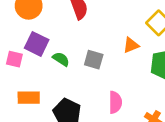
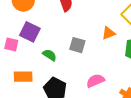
green semicircle: (61, 59) -> (50, 55), moved
pink semicircle: (115, 102) -> (95, 81), turned -114

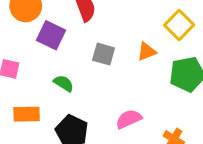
purple square: (30, 32) -> (51, 35), moved
gray square: (77, 45) -> (104, 54), moved

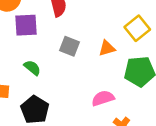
purple square: (51, 35) -> (26, 25), turned -35
pink semicircle: (129, 119) -> (103, 98), moved

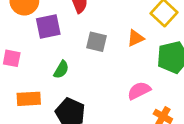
green semicircle: (32, 68) -> (61, 70), turned 90

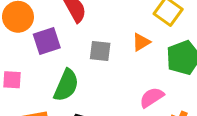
green semicircle: (61, 70) -> (66, 85), size x1.6

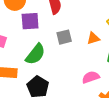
gray square: (100, 51) -> (64, 37), turned -35

